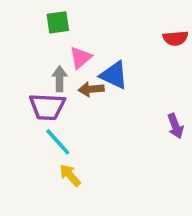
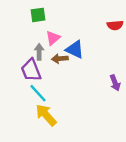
purple trapezoid: (47, 107) -> (31, 70), turned 65
yellow arrow: (70, 175) -> (46, 115), size x1.5

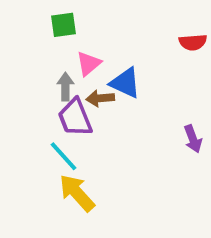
purple trapezoid: (31, 70) -> (75, 118), moved

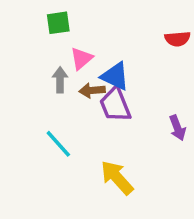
purple trapezoid: (75, 118) -> (115, 105), moved
yellow arrow: (77, 193) -> (117, 178), moved

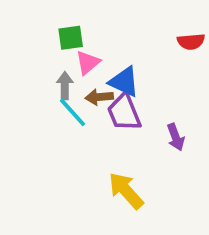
green square: (58, 23) -> (71, 38), moved
purple arrow: (177, 128) -> (176, 137), moved
cyan line: (58, 144) -> (72, 112), moved

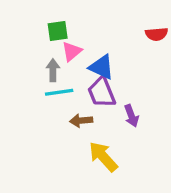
brown arrow: (99, 97) -> (81, 120), moved
cyan line: (72, 112) -> (59, 92), turned -56
purple arrow: (176, 137) -> (131, 116), moved

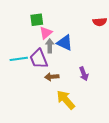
gray arrow: (53, 70) -> (50, 46), moved
cyan line: (59, 92) -> (19, 59), moved
purple trapezoid: (102, 92) -> (39, 59), moved

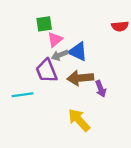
gray arrow: (50, 46) -> (60, 55), turned -112
cyan line: (19, 59) -> (23, 95), moved
brown arrow: (52, 77) -> (80, 78), moved, size x1.5

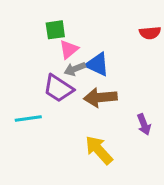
purple trapezoid: (47, 71) -> (58, 88), turned -35
purple arrow: (101, 89) -> (144, 124), moved

